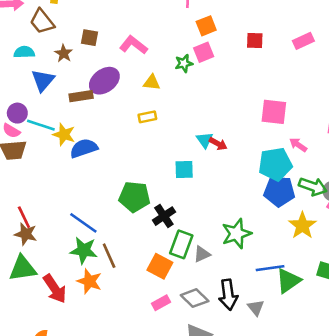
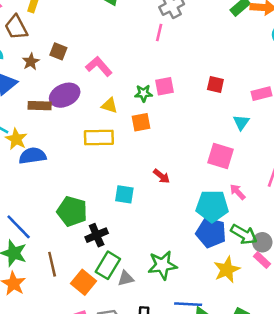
orange square: (206, 26) -> (141, 122), moved
yellow rectangle: (147, 117) -> (99, 138), size x1.6
cyan triangle: (205, 140) -> (241, 122), moved
brown line: (109, 256) -> (52, 264), moved

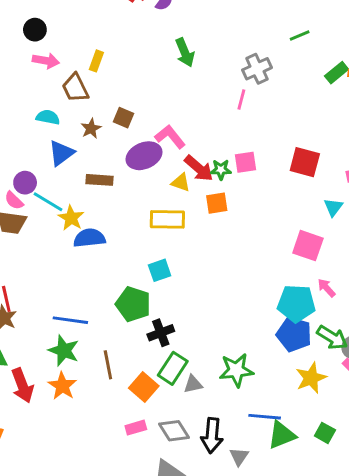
red square: (215, 84) -> (305, 162), size x1.5
purple ellipse: (65, 95) -> (144, 156), moved
red arrow: (162, 176) -> (199, 168), moved, size x1.5
cyan square: (124, 194) -> (160, 270), moved, turned -30
blue line: (19, 227) -> (70, 320), turned -40

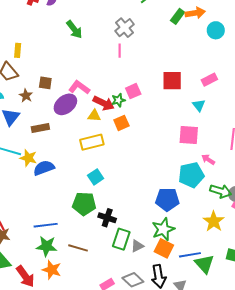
black cross: (161, 333) -> (107, 218), turned -36
blue pentagon: (294, 334) -> (167, 199), moved
brown line: (108, 365) -> (78, 248), turned -48
orange square: (144, 387) -> (164, 248), moved
green triangle: (282, 435) -> (204, 264), turned -35

